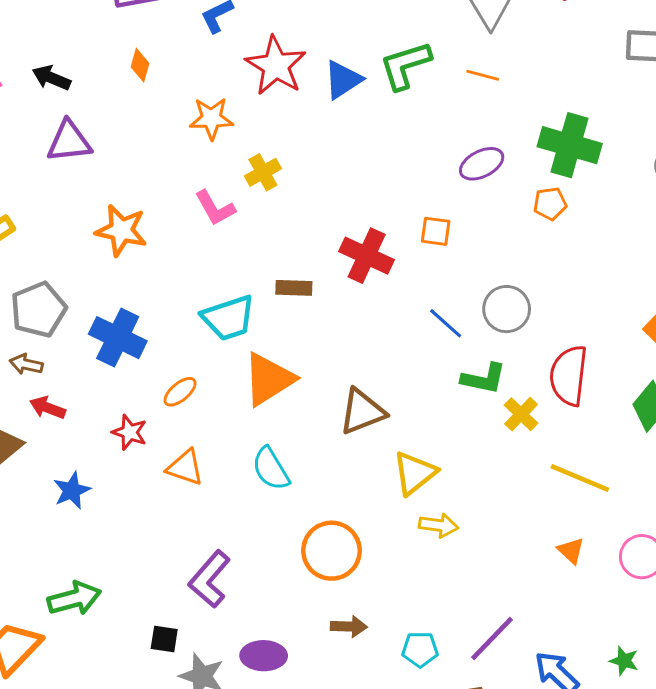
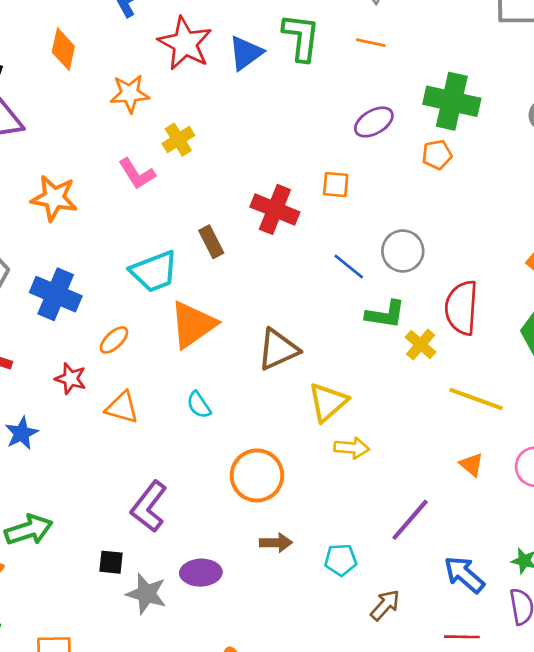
orange diamond: (140, 65) -> (63, 49), size x1.4
green L-shape: (405, 65) -> (301, 37), turned 117
brown rectangle: (294, 288) -> (211, 242), turned 64
cyan semicircle: (271, 469) -> (199, 405), size x0.7
purple line: (492, 638) -> (410, 520), moved

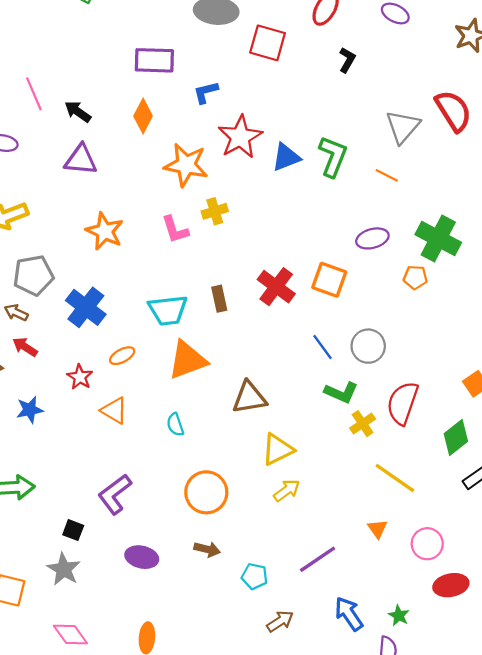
orange star: (130, 94) -> (186, 165), size x1.4
orange square: (336, 185) -> (329, 280), size x1.5
yellow arrow: (352, 448) -> (287, 490), turned -56
gray star: (146, 594) -> (64, 569), moved

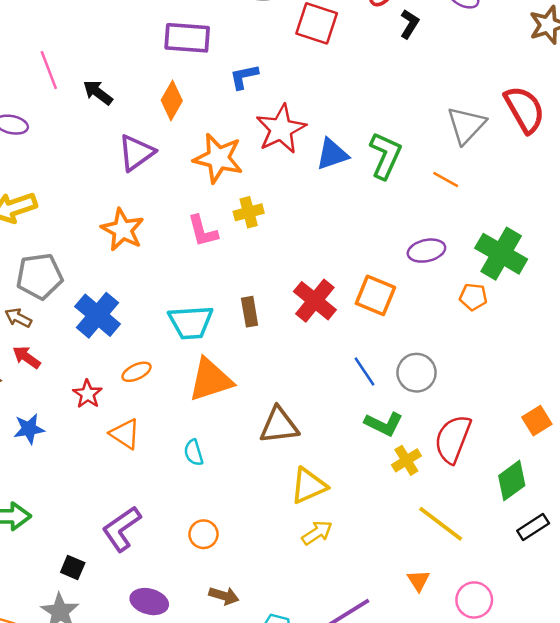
black L-shape: (347, 60) -> (409, 24), moved
purple triangle: (81, 160) -> (136, 153), moved, turned -44
orange circle: (206, 492) -> (204, 534), moved, size x0.6

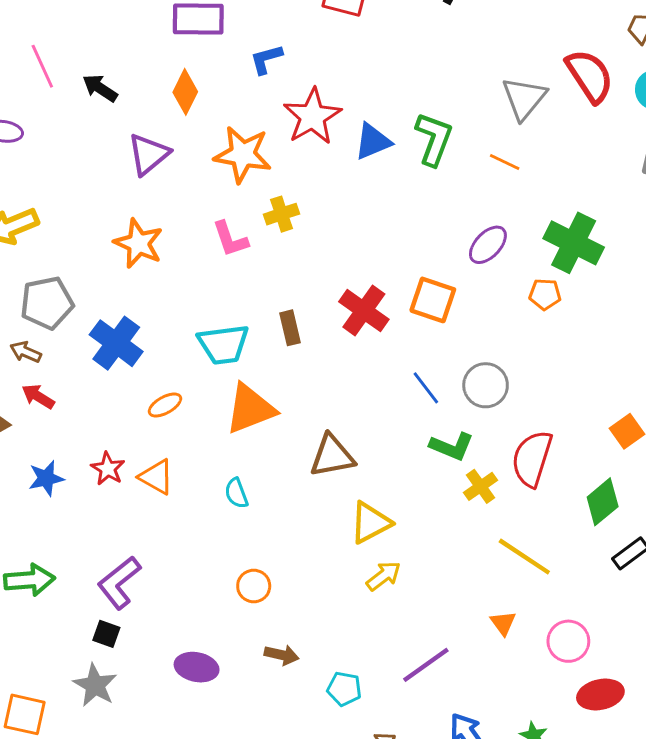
purple ellipse: (426, 251) -> (488, 245), turned -30
red star: (87, 394) -> (108, 469), moved
purple L-shape: (122, 529) -> (119, 583), moved

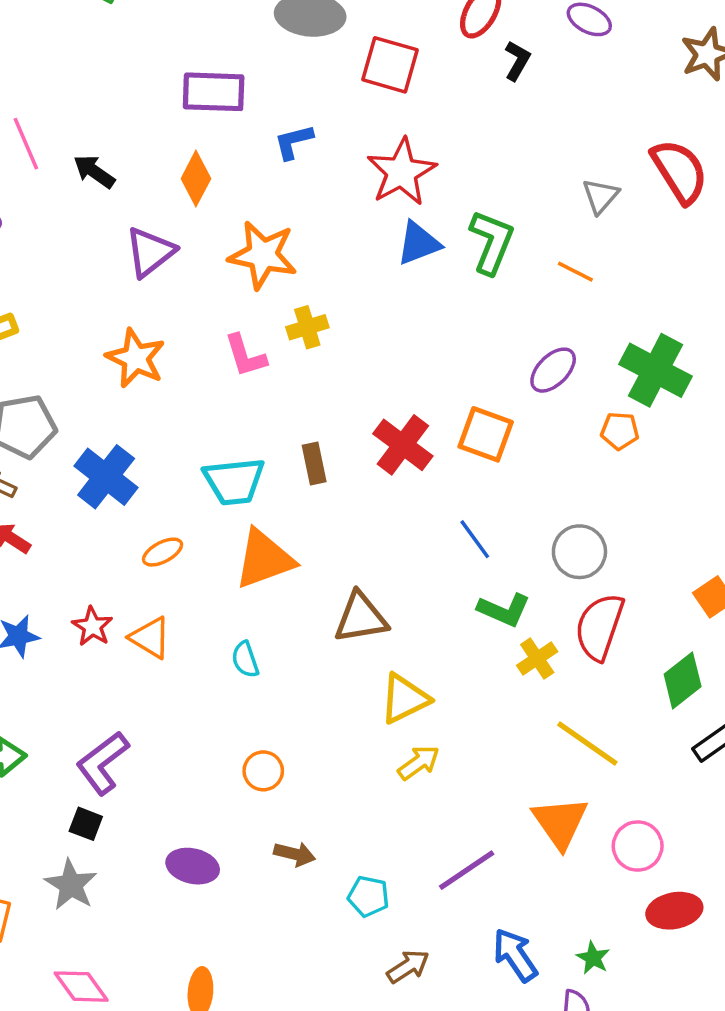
gray triangle: (524, 98) -> (601, 196), size x0.7
red star: (312, 116) -> (402, 172), moved
gray circle: (486, 385) -> (579, 552), moved
orange triangle: (503, 623) -> (560, 822), size x1.8

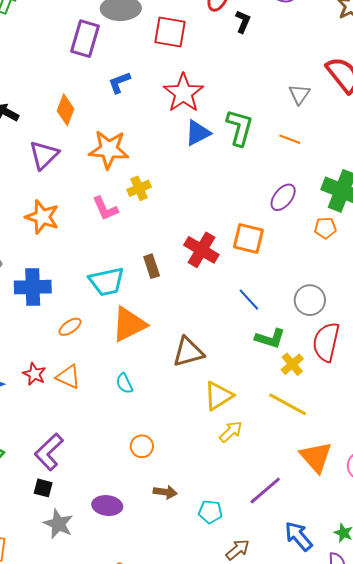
purple rectangle: (214, 92) -> (85, 39), moved, turned -69
blue cross: (106, 477) -> (33, 287), turned -33
yellow line: (587, 744) -> (288, 404), moved
gray star: (71, 885) -> (58, 524), moved

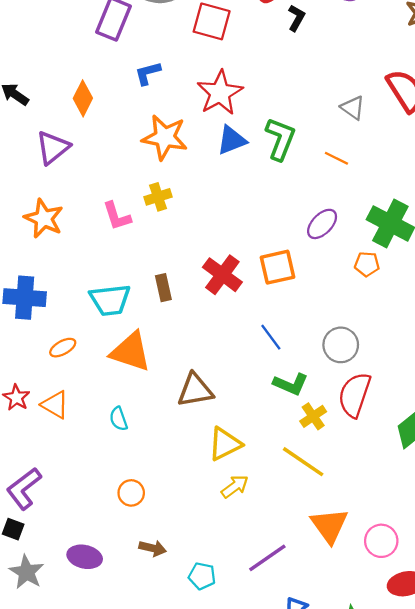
gray triangle: (299, 94) -> (353, 108), turned -35
orange star: (109, 149) -> (165, 137), moved
orange square: (248, 239) -> (277, 267), turned -32
orange triangle: (129, 324) -> (131, 352), turned 39

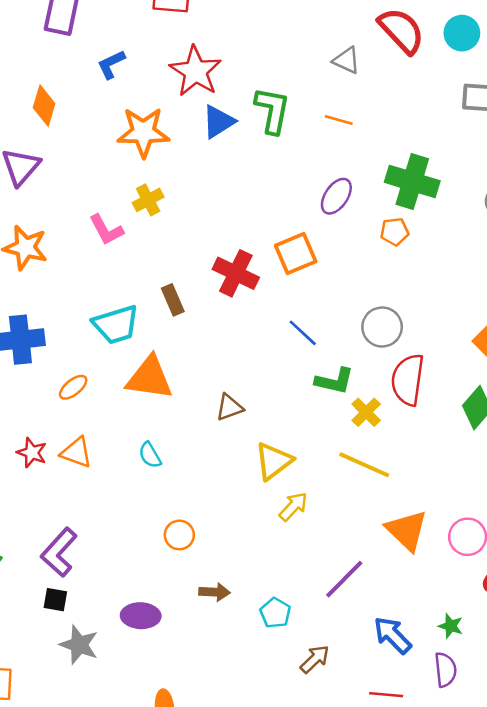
brown triangle: (195, 390) -> (229, 407), size x0.7
cyan pentagon: (202, 576) -> (275, 613), turned 30

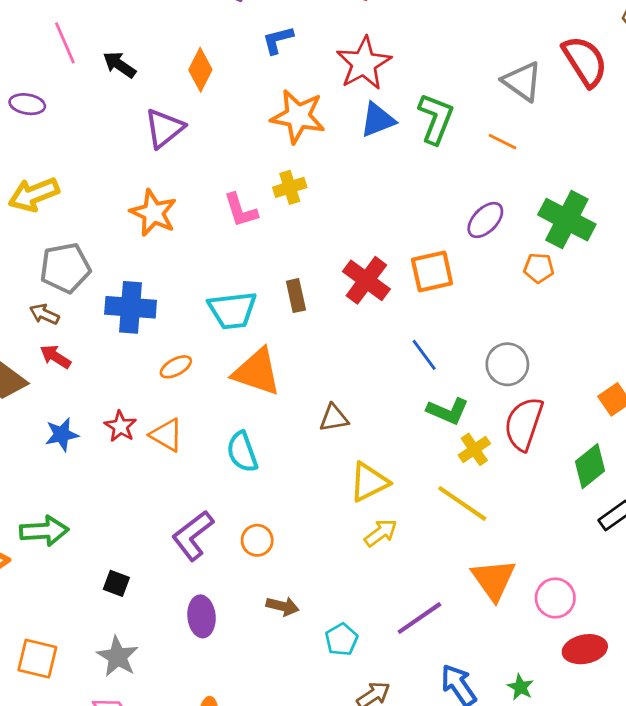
gray triangle: (346, 60) -> (522, 81), size x1.4
cyan semicircle: (150, 455) -> (242, 452), size x1.4
purple L-shape: (59, 552) -> (193, 535), moved
purple ellipse: (141, 616) -> (202, 616), turned 72
gray star: (79, 645) -> (118, 657), moved

